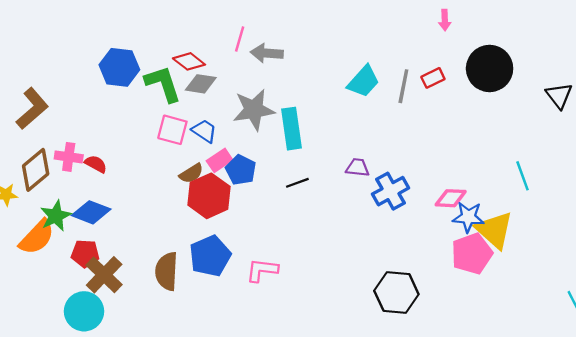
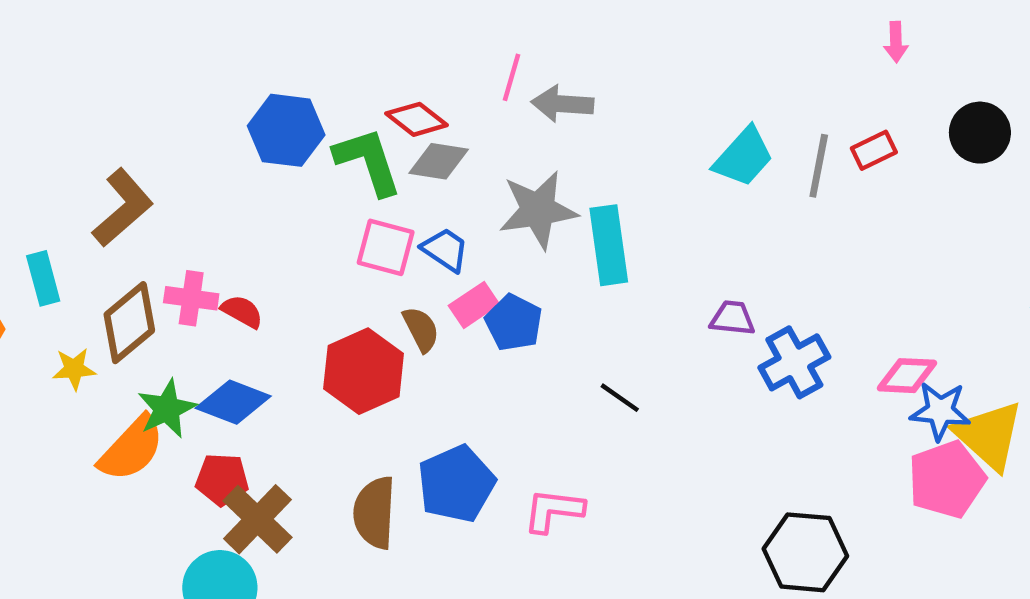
black circle: (490, 68) -> (980, 133), size x0.7
brown semicircle: (191, 173) -> (421, 329), turned -85
black line: (297, 183) -> (620, 398), moved, turned 55
red hexagon: (209, 196) -> (364, 371), moved

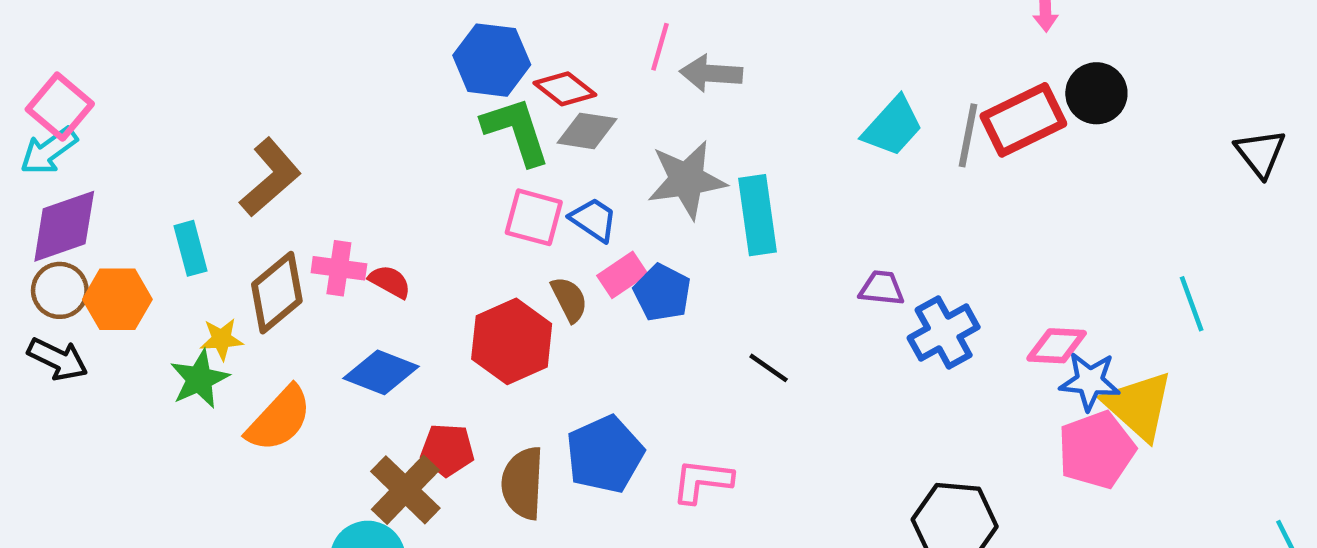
blue hexagon: (286, 130) -> (492, 60), moved
black circle: (980, 133) -> (1096, 93), moved
red rectangle: (874, 150) -> (1023, 120), size x1.8
green star: (167, 409) -> (199, 379), moved
red pentagon: (222, 479) -> (447, 450), moved

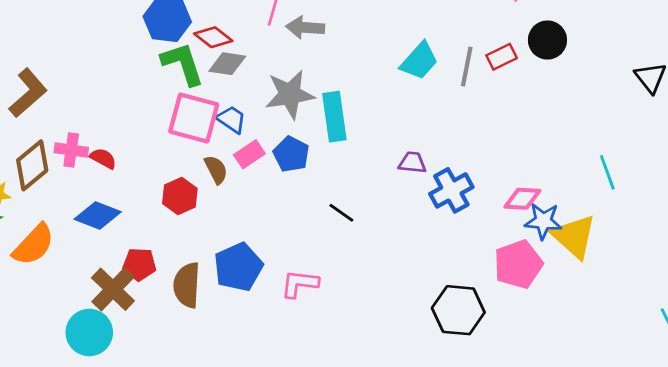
red rectangle: (1023, 120) -> (502, 57), size x0.6
pink square: (534, 217) -> (194, 118), size x1.4
blue pentagon: (662, 293) -> (291, 154), moved
red hexagon: (512, 341) -> (180, 196), size x0.7
pink pentagon: (1096, 450) -> (518, 264), moved

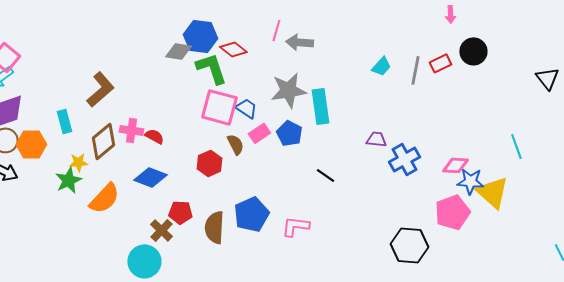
cyan trapezoid: (419, 61) -> (381, 66), size x0.7
gray diamond: (227, 64) -> (178, 51), moved
brown cross: (113, 289) -> (161, 230), size x0.7

